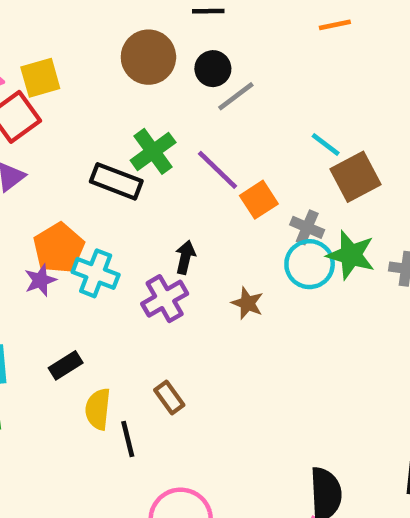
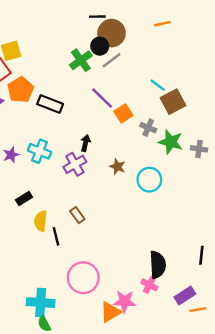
brown circle: (148, 57) -> (112, 33), moved
green cross: (153, 151) -> (81, 60), moved
orange pentagon: (59, 248) -> (21, 90), moved
cyan circle: (310, 264) -> (149, 180), moved

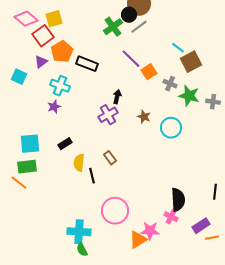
cyan cross: (39, 151) -> (60, 86), moved

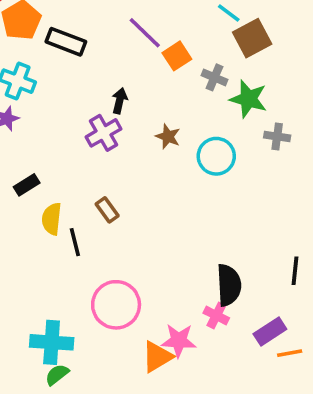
gray cross: (213, 102) -> (277, 137), moved
green semicircle: (82, 250) -> (57, 375), turned 80

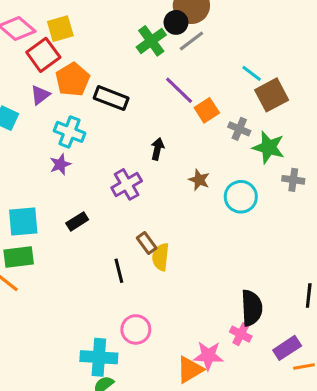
purple cross: (104, 133) -> (127, 184), moved
yellow semicircle: (52, 219) -> (161, 257), moved
pink circle: (116, 305) -> (136, 329), moved, size x0.7

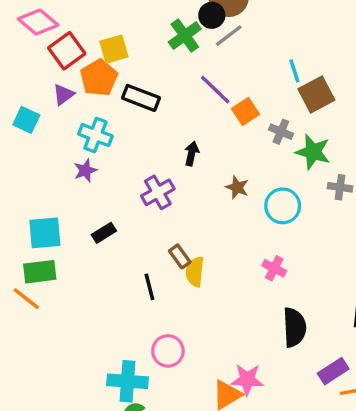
yellow square: (60, 29) -> (114, 49), moved
cyan line: (252, 73) -> (294, 71), turned 35
pink cross: (241, 334) -> (274, 268), moved

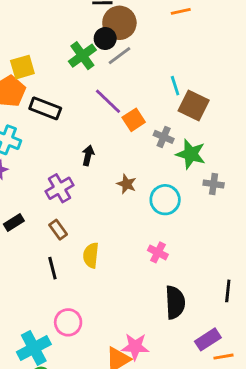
brown square: (316, 95) -> (194, 106), turned -36
brown rectangle: (180, 256) -> (58, 230), moved
cyan cross: (127, 381) -> (34, 348), turned -32

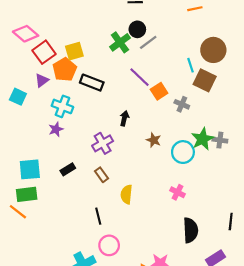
brown circle: (119, 23) -> (213, 50), moved
green star: (191, 154) -> (202, 139), moved, turned 30
black line: (52, 268) -> (98, 216), moved

